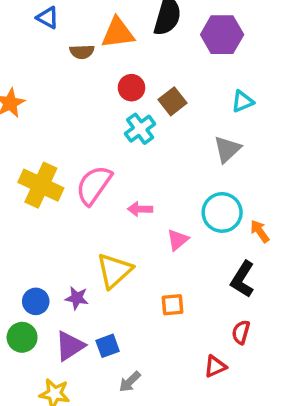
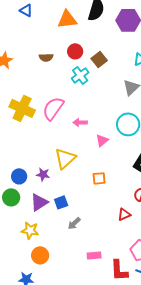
brown semicircle: (82, 52) -> (46, 57), moved

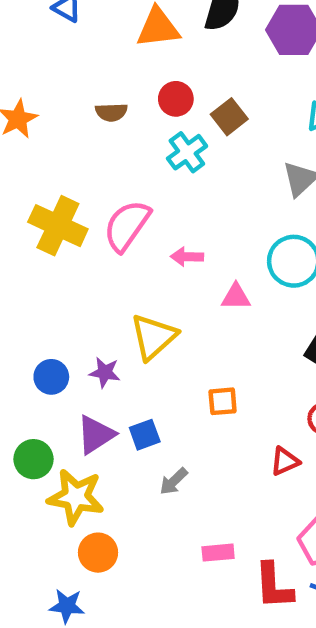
pink triangle: (102, 140) -> (236, 297), turned 40
orange square: (99, 178) -> (223, 401), moved
green circle: (11, 197) -> (34, 459), moved
yellow star: (30, 230) -> (76, 497), size x1.4

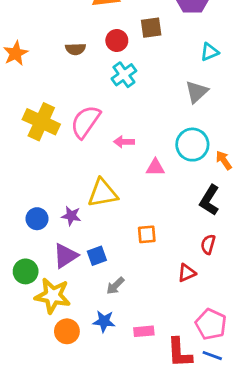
brown square: (229, 117) -> (151, 28), moved, turned 30
yellow triangle: (154, 337) -> (103, 193), turned 32
blue star: (67, 606) -> (104, 321), moved

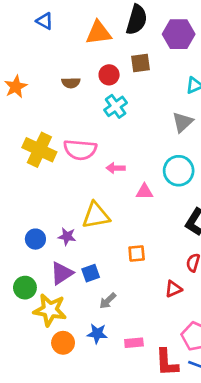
pink semicircle: (85, 122) -> (80, 150), turned -120

